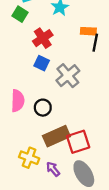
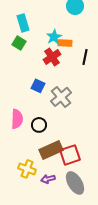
orange rectangle: (88, 31) -> (65, 43), moved
red cross: (43, 38) -> (52, 57), moved
black line: (95, 43) -> (85, 57), moved
purple arrow: (53, 169) -> (48, 179), turned -64

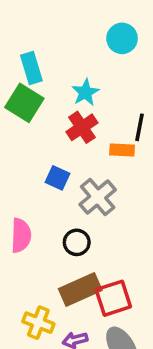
green square: (19, 43) -> (24, 103), size x1.5
orange rectangle: (65, 43) -> (122, 150), moved
black circle: (39, 125) -> (77, 242), moved

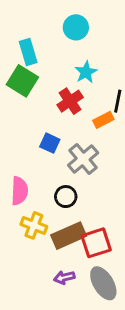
cyan circle: (122, 38) -> (76, 27), moved
cyan star: (85, 92) -> (86, 72), moved
orange rectangle: (122, 150) -> (103, 120), turned -30
yellow cross: (38, 323) -> (34, 225), moved

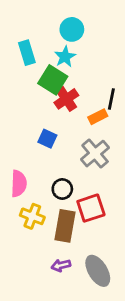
cyan star: (86, 72) -> (65, 57), moved
green square: (22, 81) -> (53, 80), moved
gray cross: (83, 159) -> (95, 154), moved
brown rectangle: (69, 236) -> (65, 226), turned -56
red square: (96, 243) -> (91, 208), moved

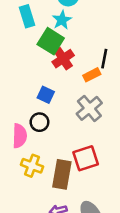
black circle: (62, 189) -> (39, 122), moved

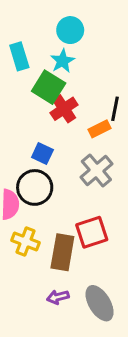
black circle: (39, 122) -> (35, 187), size x1.5

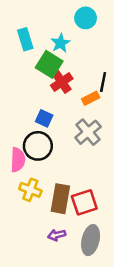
cyan circle: (70, 30) -> (86, 18), moved
red square: (92, 232) -> (84, 202), moved
gray ellipse: (100, 303) -> (91, 240), turned 44

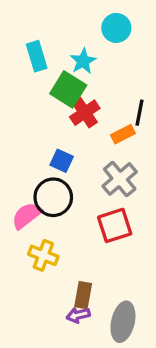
pink semicircle: (18, 160) -> (27, 216), turned -130
brown rectangle: (60, 199) -> (83, 295), moved, size x0.7
red square: (84, 202) -> (115, 225), moved

